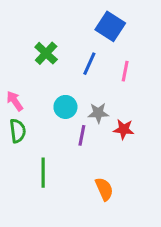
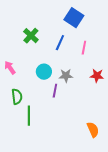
red star: (124, 129) -> (97, 76), moved
green semicircle: (18, 131) -> (17, 97), moved
orange semicircle: (104, 189) -> (93, 130), moved

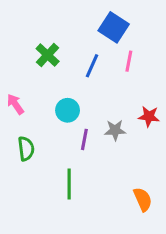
pink line: (84, 48) -> (129, 61), moved
gray star: (66, 76) -> (115, 130), moved
green line: (29, 116) -> (69, 184), moved

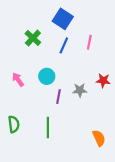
blue square: (114, 27) -> (63, 19), moved
pink arrow: (15, 104) -> (18, 80), moved
green semicircle: (26, 149) -> (14, 124), moved

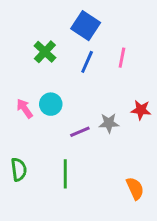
cyan circle: (47, 76) -> (51, 104), moved
purple line: (58, 97) -> (80, 132), turned 56

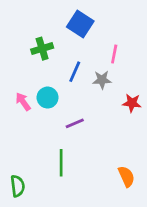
green cross: (45, 52) -> (42, 49), turned 30
blue line: (87, 62) -> (75, 72), moved
gray star: (109, 123) -> (102, 80), moved
green semicircle: (19, 170) -> (18, 186), moved

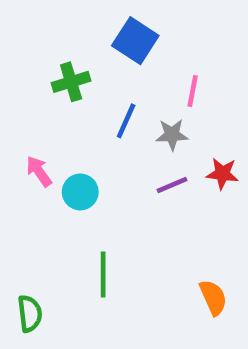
cyan circle: (48, 98) -> (80, 192), moved
purple line: (75, 123) -> (172, 185), moved

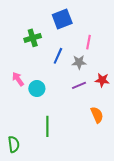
blue square: (135, 41) -> (62, 19), turned 36
orange semicircle: (213, 297) -> (97, 115), moved

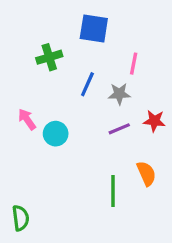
blue square: (62, 19) -> (94, 29), turned 30
green line: (47, 126) -> (113, 191), moved

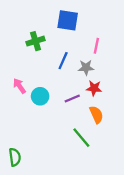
red star: (154, 121) -> (94, 88), moved
purple line: (119, 129) -> (72, 99), moved
orange semicircle: (146, 173) -> (96, 115), moved
green line: (113, 191) -> (81, 138), turned -40

